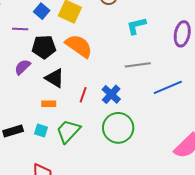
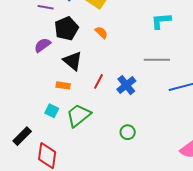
orange semicircle: (79, 46) -> (101, 33), size x0.5
black pentagon: (44, 47) -> (66, 28), turned -30
green circle: (118, 128) -> (128, 132), moved, size x0.5
black rectangle: (13, 131) -> (22, 136), moved, turned -36

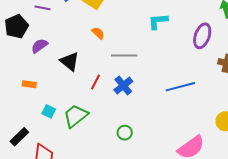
black pentagon: (66, 28) -> (16, 26), moved
gray line: (157, 60) -> (124, 56), moved
orange rectangle: (63, 85) -> (29, 84), moved

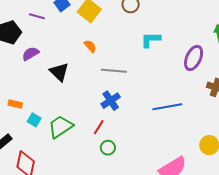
red line: (95, 82) -> (99, 127), moved
orange rectangle: (29, 84) -> (15, 104), moved

